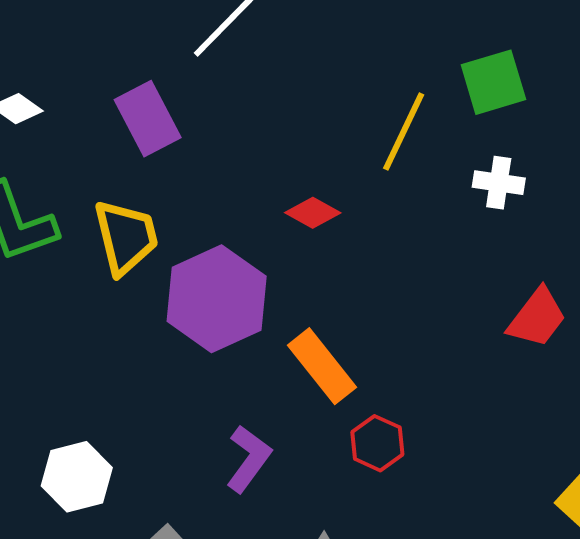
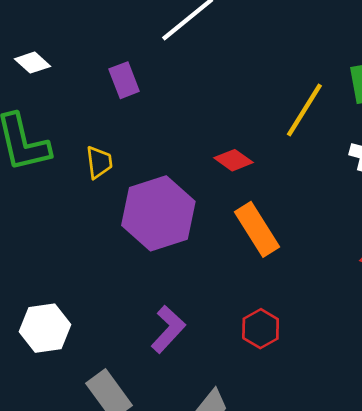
purple rectangle: (148, 119) -> (124, 80), size x0.7
yellow trapezoid: (126, 237) -> (99, 162), size x0.6
orange rectangle: (322, 366) -> (257, 229), moved

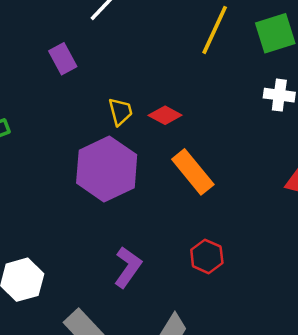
yellow line: (304, 110) -> (215, 30), moved
yellow trapezoid: (99, 162) -> (120, 112), moved

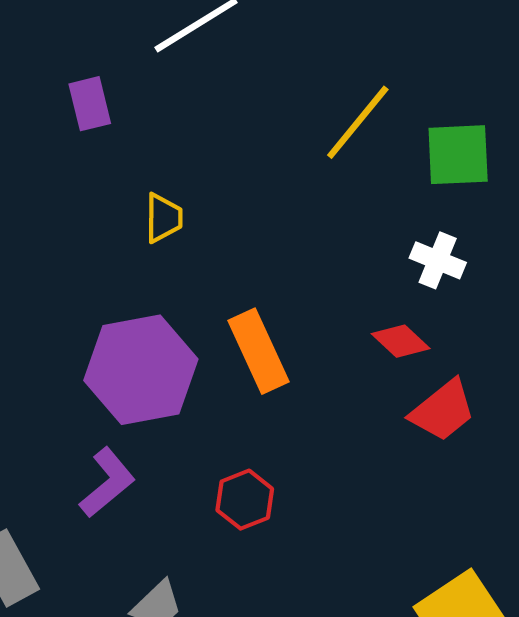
red diamond: (165, 115) -> (401, 341), moved
purple hexagon: (107, 169) -> (141, 370), moved

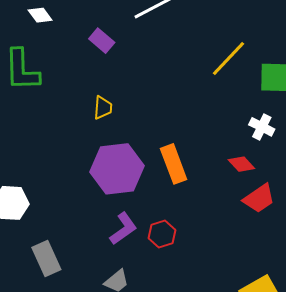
purple rectangle: (90, 104) -> (102, 41), turned -40
yellow trapezoid: (163, 218) -> (103, 108), moved
purple L-shape: (107, 483) -> (123, 229), moved

